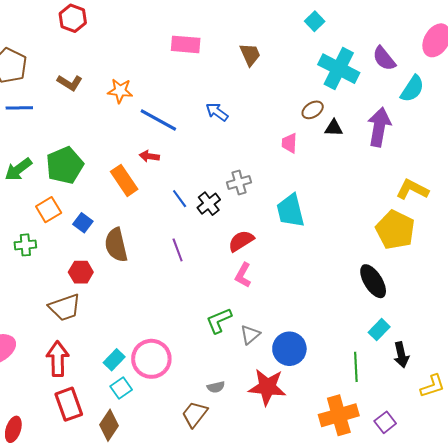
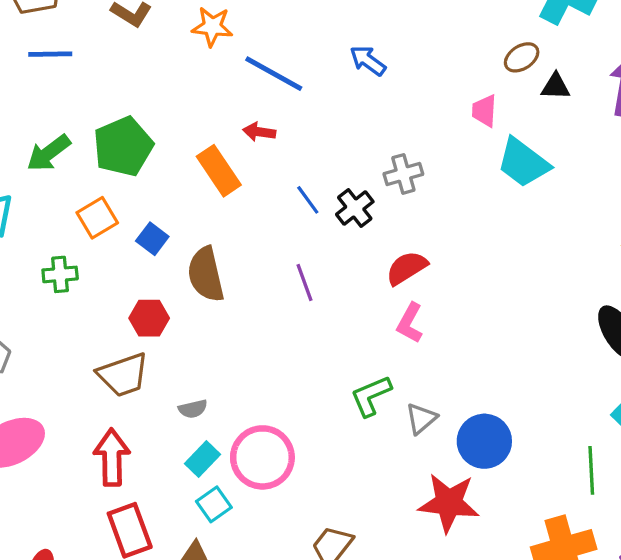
cyan trapezoid: (290, 211) -> (523, 163), moved, turned -39
gray semicircle: (216, 387) -> (193, 409), moved

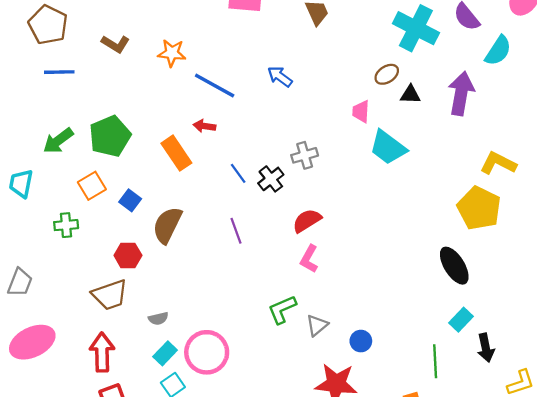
brown semicircle: (206, 274) -> (167, 225), turned 39
blue circle: (484, 441) -> (361, 341), size x0.6

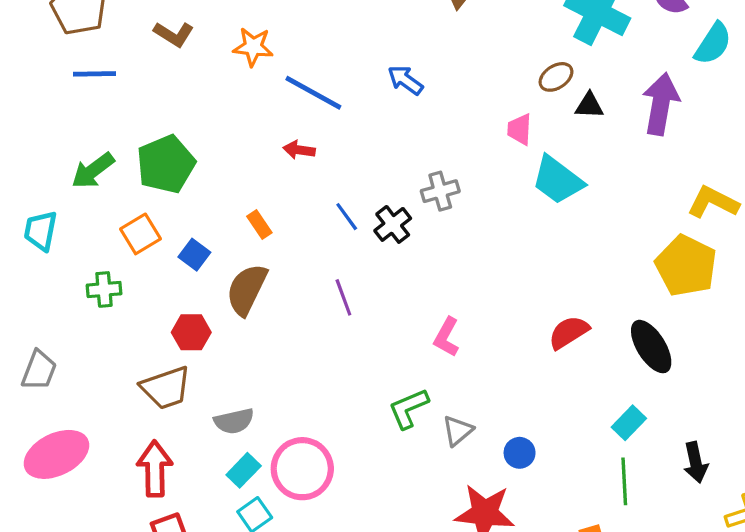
orange rectangle: (176, 153) -> (259, 224), moved, size x0.6
red semicircle: (307, 221) -> (569, 332), moved
gray semicircle: (158, 319) -> (234, 421), size x1.4
cyan rectangle: (461, 320) -> (629, 423), moved

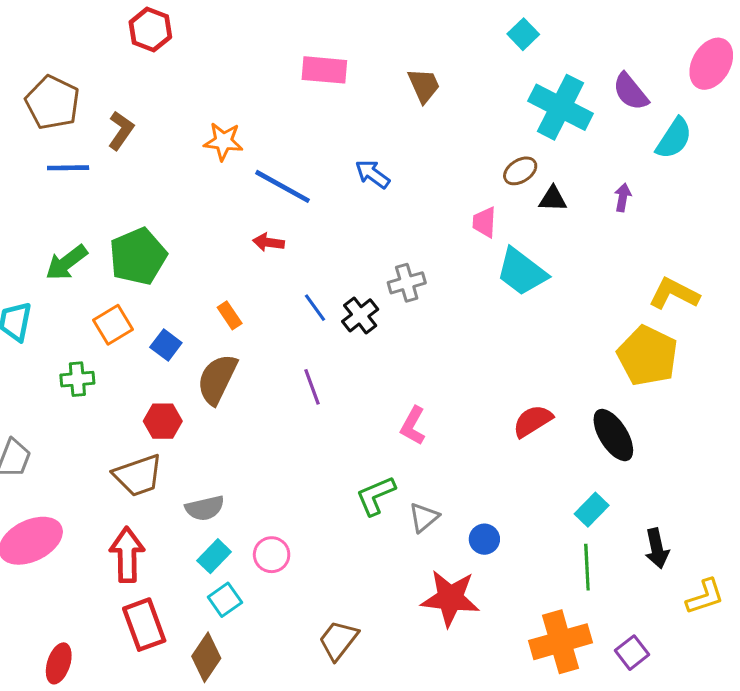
brown L-shape: (174, 34) -> (121, 131), moved, turned -87
purple arrow: (661, 104) -> (623, 197), size x0.5
pink circle: (302, 469) -> (272, 555), size x0.6

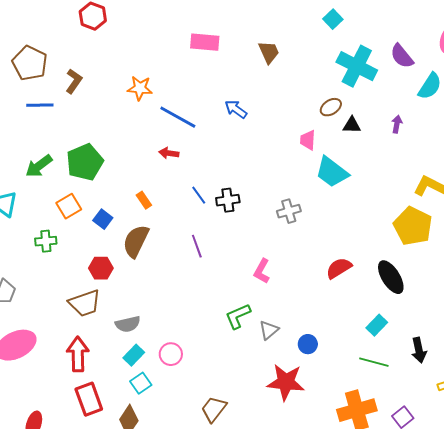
gray cross: (407, 283) -> (289, 211), moved
black cross: (360, 315) -> (228, 200), turned 30
green line: (587, 567) -> (374, 362), turned -72

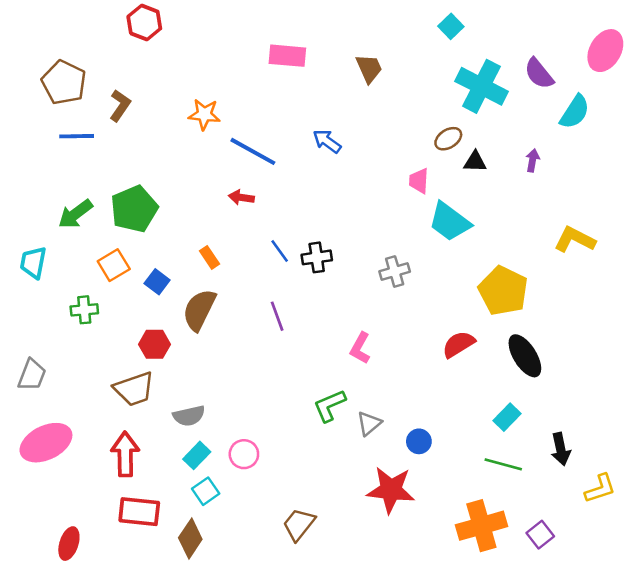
yellow pentagon: (413, 226) -> (503, 291), moved
red rectangle: (89, 399) -> (139, 512), turned -64

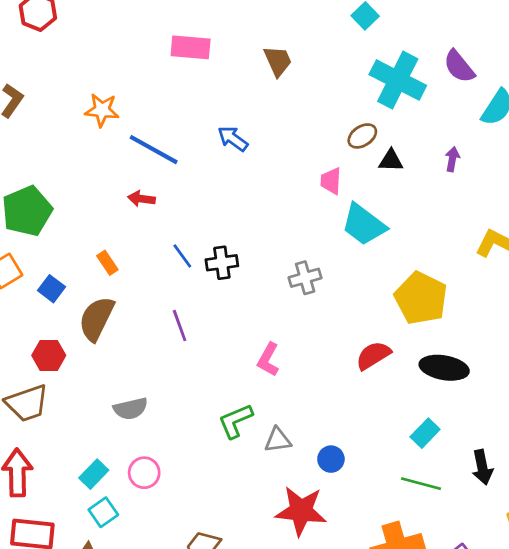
black ellipse: (525, 356) -> (444, 368), turned -48
gray semicircle: (189, 416) -> (131, 409), moved
gray triangle: (369, 423) -> (278, 440), turned 32

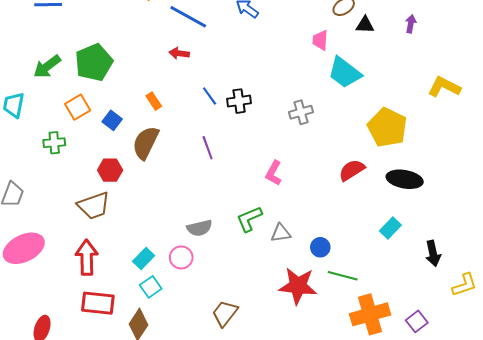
gray semicircle: (131, 409) -> (199, 228), moved
green line: (421, 484) -> (343, 276), moved

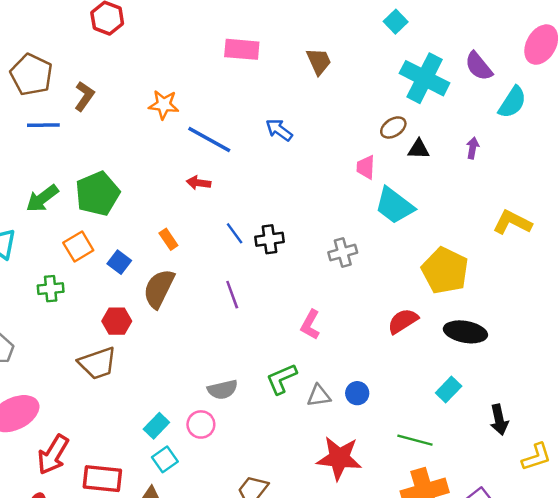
blue circle: (320, 247) -> (357, 393), moved
red arrow: (87, 257) -> (53, 455), moved, turned -148
green line: (343, 276) -> (415, 440), moved

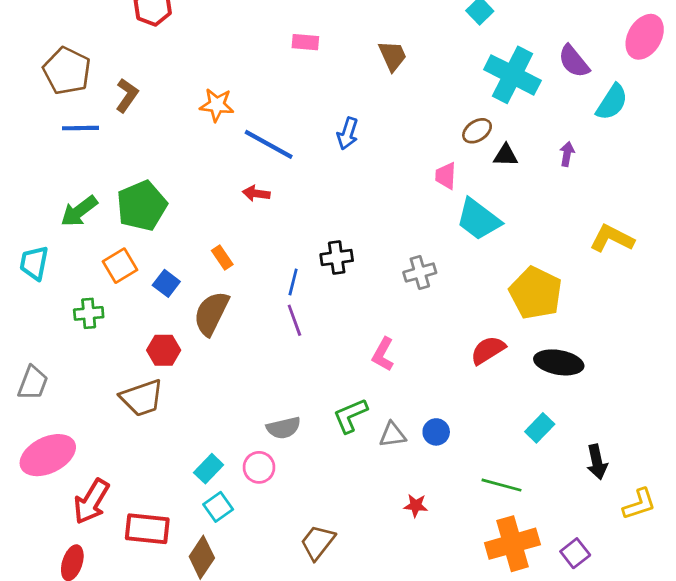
pink rectangle: (242, 49) -> (305, 42), size x0.7
blue arrow: (279, 130) -> (348, 134), turned -108
blue line: (235, 233) -> (293, 282), moved, turned 50
red star: (339, 458) -> (416, 506), size x0.5

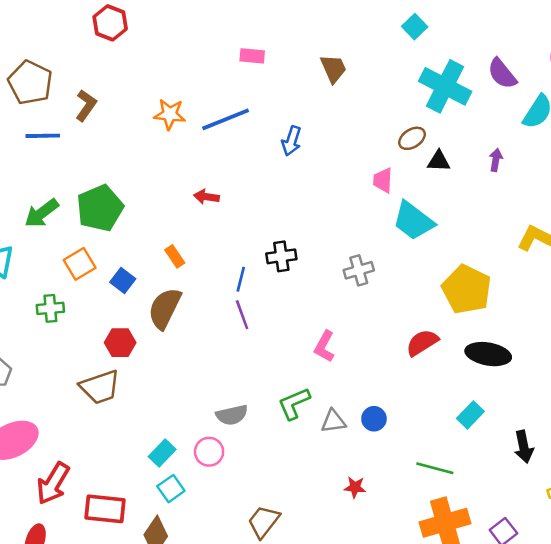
blue line: (269, 144) -> (226, 119), moved, turned -51

